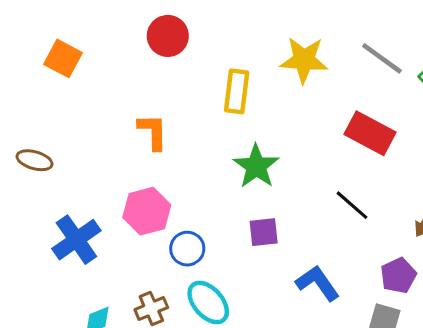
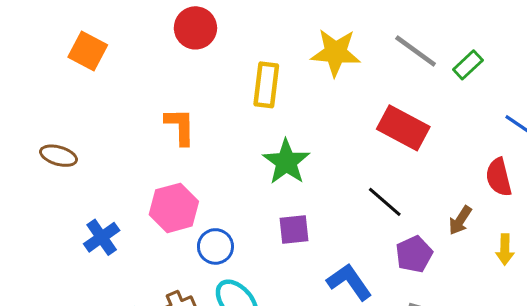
blue cross: (76, 240) -> (102, 237), size x0.7
purple pentagon: (398, 276) -> (414, 254), moved

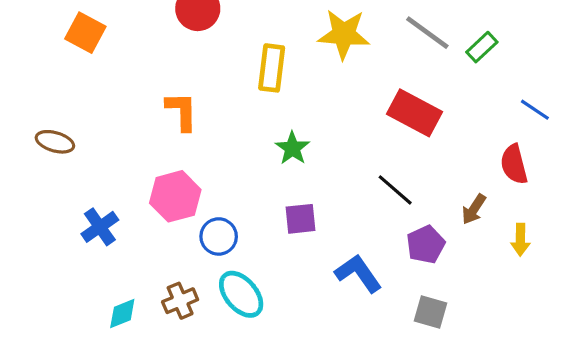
green star: (286, 162) -> (292, 148), size x0.7

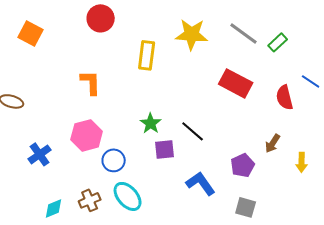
green star: (292, 148) -> (151, 123), moved
red semicircle: (514, 164) -> (285, 97), moved
black line: (395, 190) -> (193, 131), moved

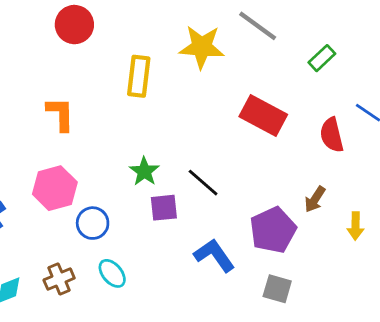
gray line: (244, 33) -> (258, 26), moved
purple pentagon: (243, 165) -> (273, 230), size x1.4
cyan ellipse: (128, 196) -> (112, 273), size x0.7

